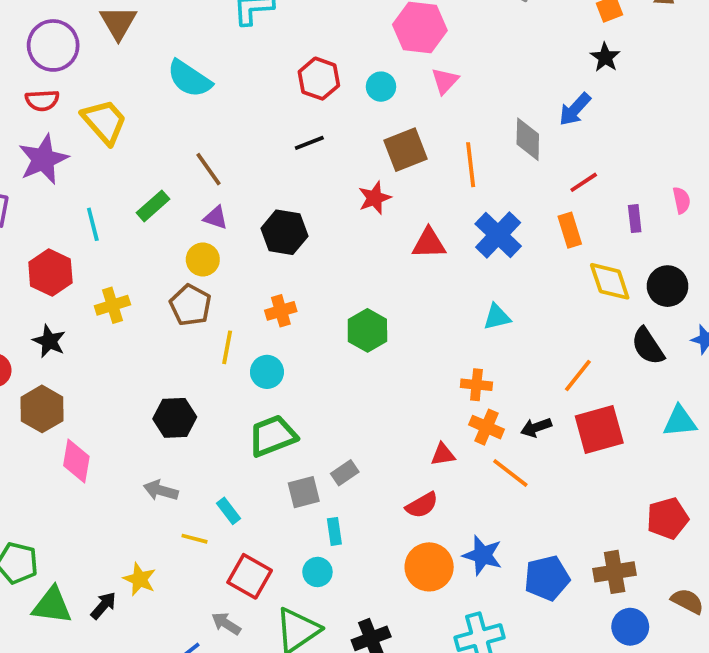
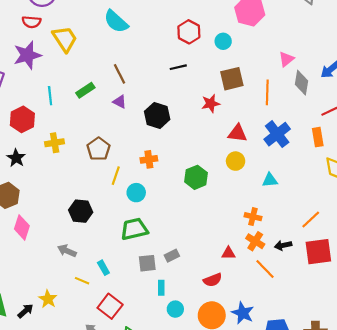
pink triangle: (445, 81) -> (286, 59), moved
yellow circle: (203, 260) -> (236, 161), moved
cyan circle: (317, 572) -> (175, 309), moved

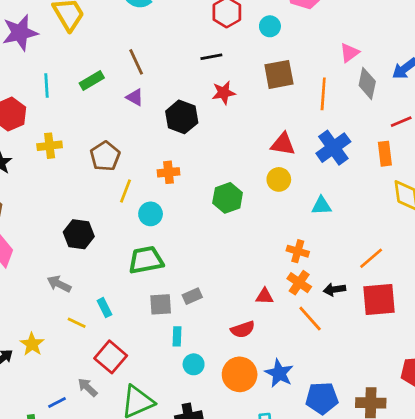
red star: (211, 103) -> (224, 93), moved

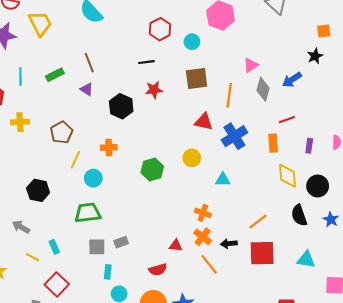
red triangle: (283, 144) -> (204, 122), moved

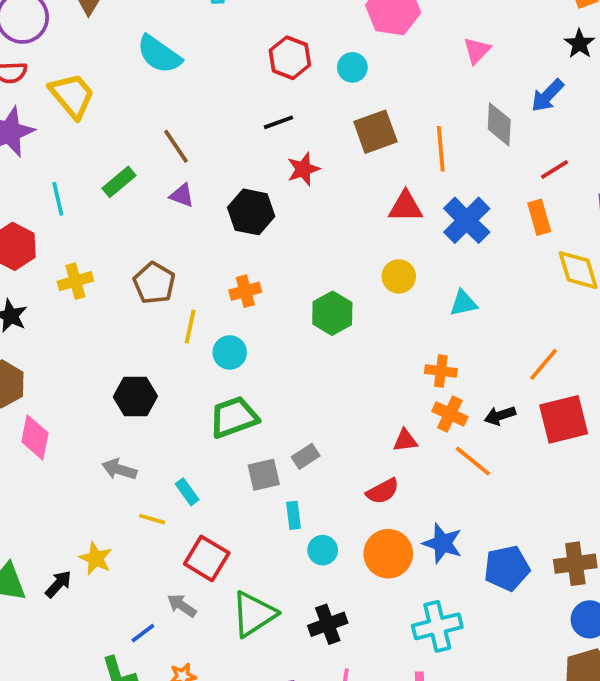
pink triangle: (251, 65) -> (477, 50), moved

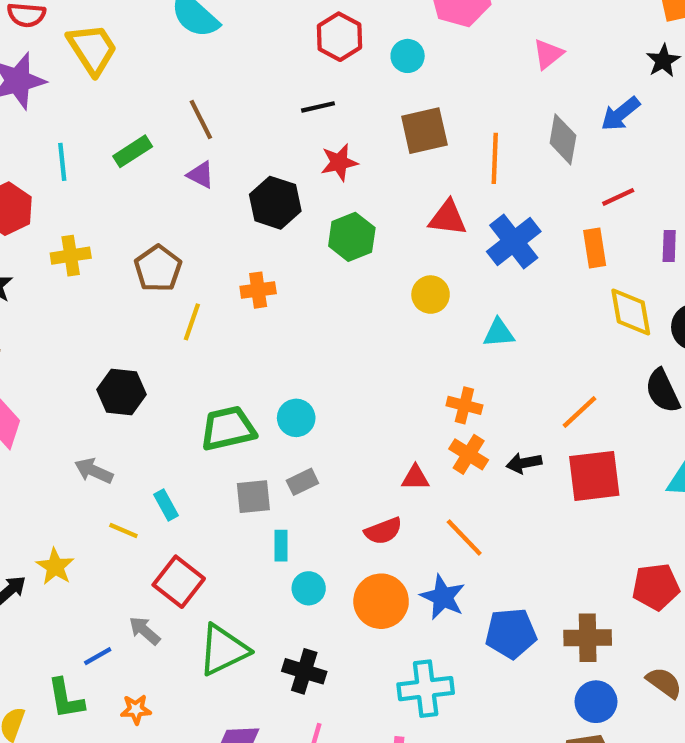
green hexagon: (332, 313) -> (352, 237), moved
cyan circle: (230, 352) -> (296, 418), moved
orange line: (473, 461) -> (464, 537), moved
black cross: (328, 624) -> (304, 671), turned 30

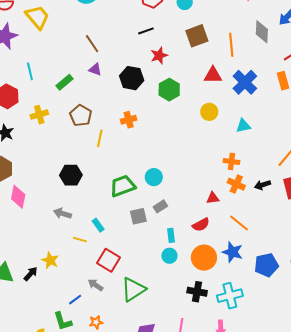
green rectangle: (133, 151) -> (65, 82), moved
cyan rectangle: (281, 546) -> (171, 235), moved
black cross: (304, 671) -> (197, 292), moved

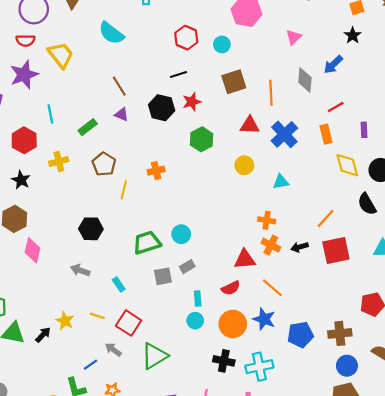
black hexagon: (132, 78) -> (162, 108), moved
red triangle: (213, 198) -> (245, 259), size x1.5
yellow line: (80, 240) -> (97, 316), moved

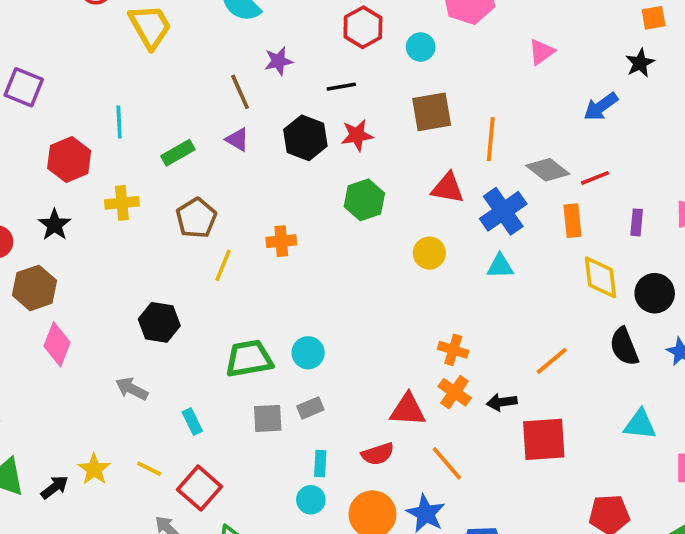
purple star: (24, 75) -> (278, 61), moved, size x0.6
gray diamond: (305, 80) -> (548, 170), moved, turned -65
cyan triangle: (281, 182) -> (500, 266), moved
red square: (336, 250) -> (544, 439), moved

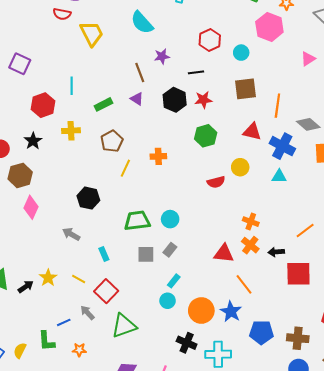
blue cross: (503, 211) -> (282, 146), turned -30
gray rectangle: (310, 408) -> (170, 250), turned -32
red semicircle: (378, 454) -> (216, 182), moved
cyan rectangle: (320, 464) -> (174, 281), turned 32

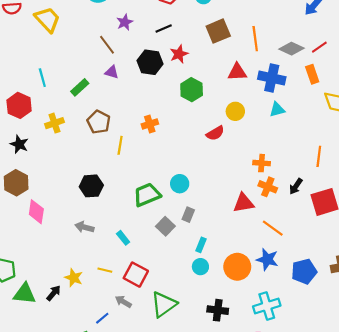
orange line: (305, 230) -> (319, 156), turned -30
black arrow: (276, 252) -> (296, 186), turned -35
gray square: (146, 254) -> (165, 226), turned -30
black cross: (187, 343) -> (218, 310), moved

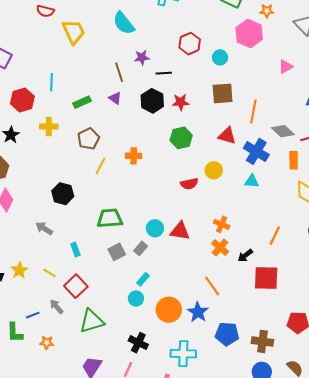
black line: (164, 29) -> (164, 73), moved
cyan circle: (180, 184) -> (155, 228), moved
red triangle: (244, 203) -> (180, 231), moved

